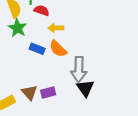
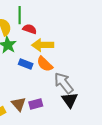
yellow arrow: (56, 28) -> (43, 45), size x1.5
gray arrow: (79, 70) -> (64, 83), turned 140

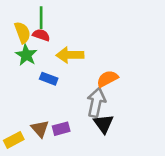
red semicircle: (30, 29) -> (41, 35), moved
orange semicircle: (45, 64) -> (107, 79), moved, turned 108
gray arrow: (64, 83) -> (96, 102), turned 50

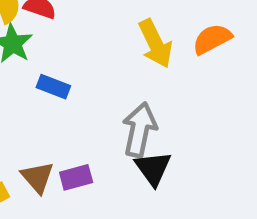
yellow arrow: (70, 55) -> (155, 44), moved, turned -115
orange semicircle: (107, 79) -> (212, 39), moved

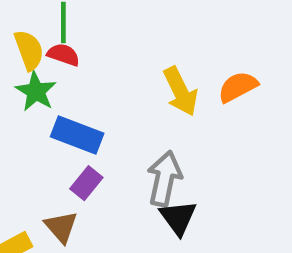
blue rectangle: (53, 87) -> (77, 135), size x1.5
purple rectangle: (76, 177) -> (86, 183), moved, turned -36

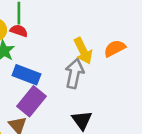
gray arrow: (164, 179) -> (74, 74), moved
purple rectangle: (86, 183) -> (31, 101), size x1.6

